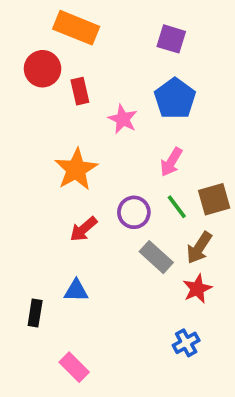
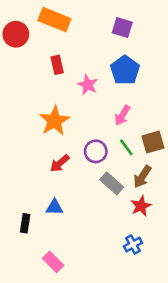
red circle: (43, 69) -> (16, 34), moved

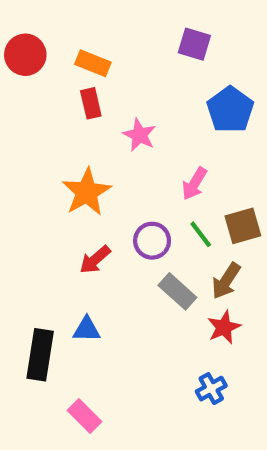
orange rectangle: (54, 20) -> (93, 63), moved, size x0.7
blue pentagon: (125, 70) -> (230, 110), moved
black rectangle: (25, 223) -> (40, 355), size x1.6

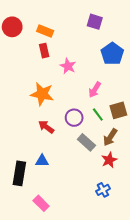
orange star: (87, 192) -> (42, 94), turned -30
red arrow: (95, 260) -> (46, 127), turned 77

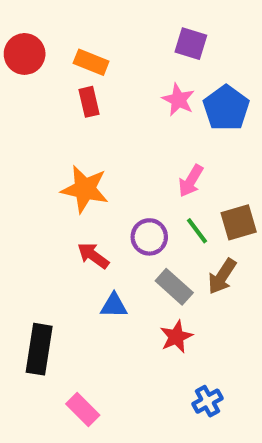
pink star: (68, 66) -> (178, 100), moved
red star: (109, 160) -> (176, 337), moved
blue triangle: (42, 161) -> (114, 306), moved
blue cross: (103, 190) -> (207, 401), moved

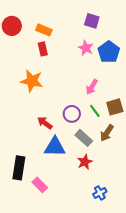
orange star: (85, 189) -> (32, 81), moved
blue triangle: (114, 306) -> (55, 147), size x1.6
pink rectangle: (83, 409) -> (40, 185), moved

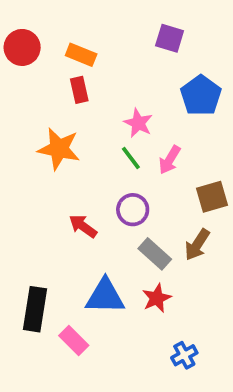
pink star: (86, 48) -> (138, 123), moved
green line: (95, 111) -> (131, 158), moved
blue triangle: (55, 147) -> (105, 296), moved

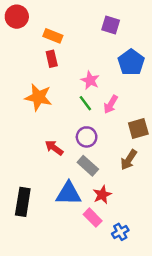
red circle: (22, 47) -> (17, 17), moved
gray rectangle: (155, 254) -> (88, 166), moved
pink rectangle: (74, 341) -> (93, 218), moved

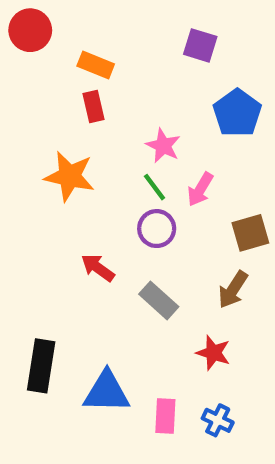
purple circle: (87, 137) -> (157, 229), moved
blue triangle: (69, 193) -> (107, 392), moved
red star: (102, 195) -> (213, 353), moved, turned -30
pink rectangle: (93, 218) -> (165, 416), moved, turned 48
blue cross: (120, 232) -> (218, 420), turned -35

